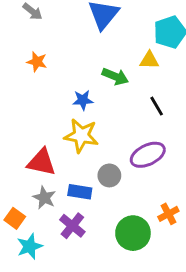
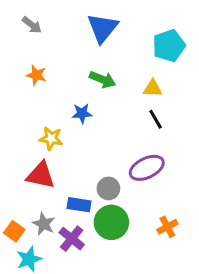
yellow triangle: (149, 60) -> (153, 88), moved
green arrow: (115, 76) -> (103, 80), moved
yellow star: (81, 136) -> (51, 138), moved, size x0.7
gray star: (44, 198) -> (44, 224), moved
green circle: (133, 233) -> (111, 222), moved

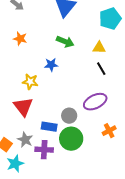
red triangle: (41, 175) -> (23, 107), turned 40
orange cross: (167, 227) -> (109, 131), moved
purple cross: (72, 239) -> (44, 150), turned -36

